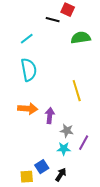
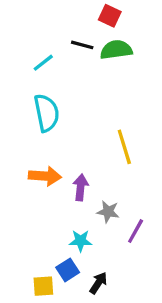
black line: (53, 20) -> (82, 45), moved
green semicircle: (81, 38) -> (116, 50), moved
cyan star: (64, 149) -> (81, 241), moved

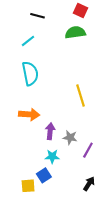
red square: (110, 16) -> (81, 10), moved
black line: (82, 45) -> (38, 16), moved
purple arrow: (81, 187) -> (50, 131), moved
black arrow: (98, 283) -> (89, 184), moved

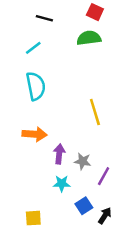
blue square: (44, 175) -> (84, 206), moved

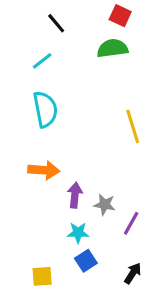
black line: (44, 18) -> (56, 23), turned 35
yellow line: (95, 112) -> (133, 126), moved
blue square: (84, 206) -> (86, 261), moved

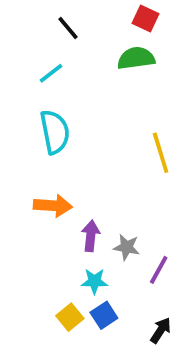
yellow square: (42, 276) -> (70, 317), moved, turned -35

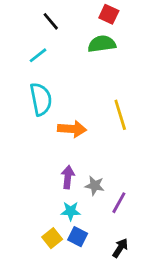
orange arrow: (53, 206) -> (72, 129), moved
blue square: (104, 315) -> (78, 237), turned -30

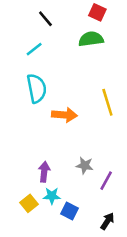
purple arrow: (68, 177) -> (44, 172), moved
cyan star: (71, 211) -> (52, 196), moved
yellow square: (52, 238) -> (29, 203), moved

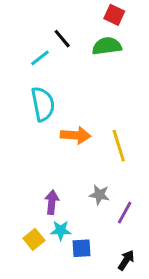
black line: (45, 19) -> (62, 39), moved
yellow line: (107, 102) -> (119, 146), moved
blue square: (69, 211) -> (82, 248), turned -30

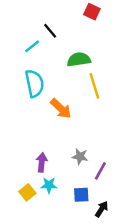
green semicircle: (107, 46) -> (79, 60), moved
orange arrow: (76, 135) -> (61, 109), turned 40
yellow line: (119, 146) -> (94, 86), moved
blue square: (82, 248) -> (81, 195), moved

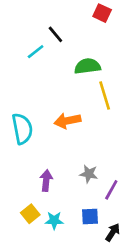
cyan semicircle: (35, 83) -> (22, 129), moved
orange arrow: (61, 109) -> (67, 121), turned 125
cyan star: (49, 185) -> (54, 220), moved

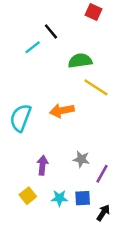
yellow line: (105, 95) -> (96, 87), turned -40
cyan semicircle: (22, 129) -> (21, 118), turned -148
cyan star: (54, 220) -> (59, 198), moved

